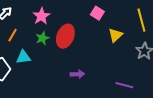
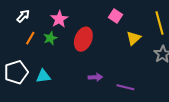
green star: (42, 38) -> (50, 38), moved
cyan triangle: (23, 57) -> (43, 76), moved
purple line: (124, 85) -> (125, 87), moved

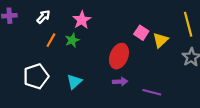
pink square: (115, 16) -> (141, 33), moved
red ellipse: (83, 39) -> (119, 56), moved
cyan triangle: (43, 76) -> (74, 82), moved, turned -35

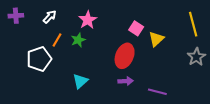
pink square: (141, 33) -> (136, 28), moved
yellow triangle: (160, 40) -> (156, 39), moved
white pentagon: (36, 76) -> (39, 59), moved

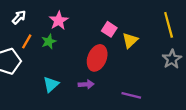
purple arrow: (126, 81) -> (86, 84), moved

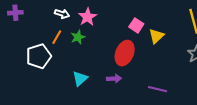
white arrow: (19, 17) -> (62, 14), moved, turned 64

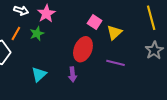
purple arrow: (114, 79) -> (73, 74), turned 88
purple line: (158, 89) -> (115, 63), moved

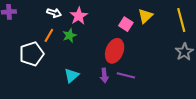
yellow triangle: (114, 32) -> (145, 16), moved
purple line: (115, 63) -> (126, 75), moved

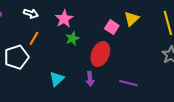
white arrow: (54, 13) -> (31, 14), moved
green star: (69, 35) -> (72, 38), moved
purple line: (126, 75) -> (128, 83), moved

